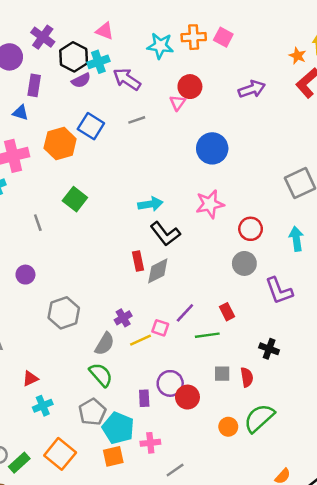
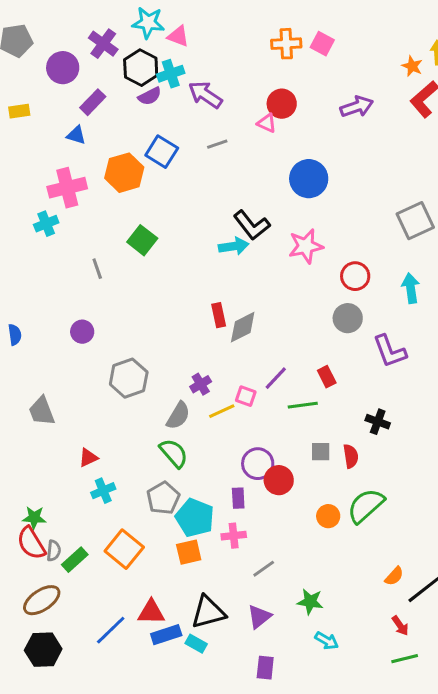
cyan star: (160, 46) -> (148, 23), moved
purple rectangle: (34, 85) -> (93, 102), turned 35
pink triangle: (178, 103) -> (267, 123), turned -42
black L-shape: (165, 234) -> (252, 225), moved
purple rectangle: (144, 398) -> (238, 498), moved

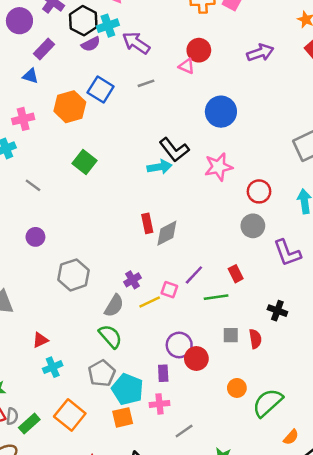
pink cross: (67, 188) -> (23, 119), size x0.7
gray line: (97, 269) -> (33, 185), moved, turned -35
green semicircle: (366, 506) -> (268, 403), moved

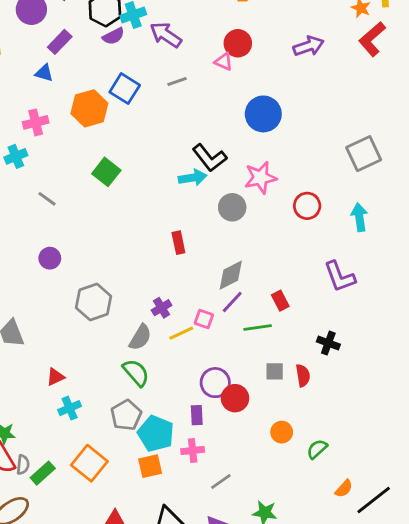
gray circle: (253, 226) -> (232, 207), moved
gray diamond: (167, 233) -> (231, 275), moved
green semicircle: (268, 403) -> (317, 449), size x0.6

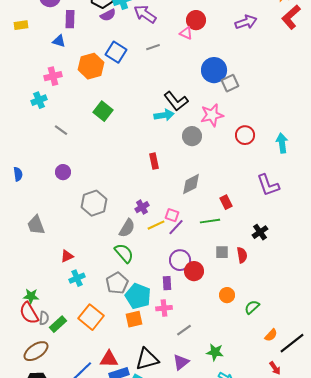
purple rectangle: (60, 42) -> (70, 19), turned -42
gray square: (364, 154) -> (230, 83), moved, size x0.7
purple line: (232, 302) -> (176, 227), moved
black cross: (328, 343) -> (260, 232), turned 35

